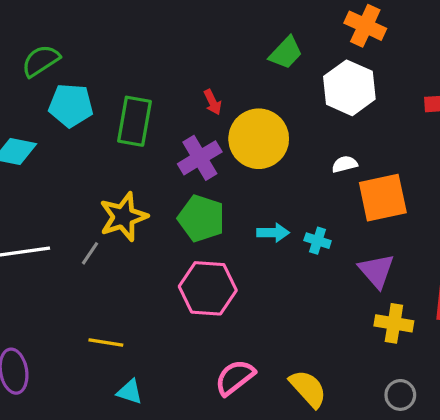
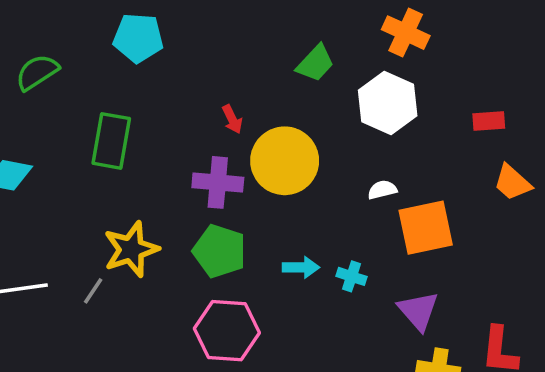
cyan pentagon: (71, 105) -> (138, 38), moved
green rectangle: (135, 121) -> (111, 141), moved
purple cross: (200, 158) -> (218, 182), turned 36

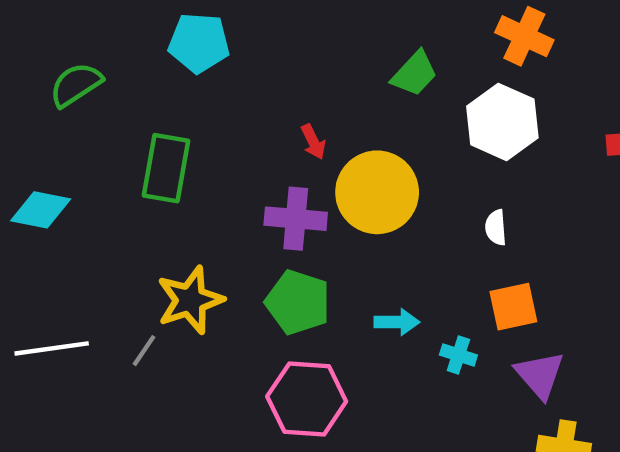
white semicircle: (382, 190) -> (496, 227), turned -80
orange square: (426, 228) -> (513, 307), moved, size x0.7
cyan cross: (351, 276) -> (458, 355), moved

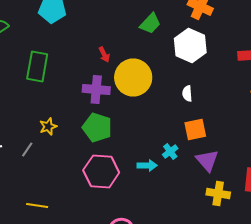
yellow star: (190, 300) -> (48, 126), size x0.6
cyan arrow: (397, 322) -> (147, 165), moved
cyan cross: (458, 355) -> (170, 151), turned 35

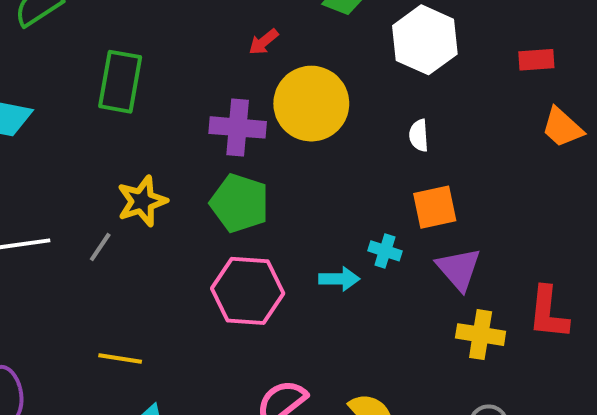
red arrow: (104, 54) -> (264, 42), moved, turned 77
yellow star: (48, 126) -> (142, 201), size x1.4
cyan cross: (170, 151) -> (385, 251), turned -35

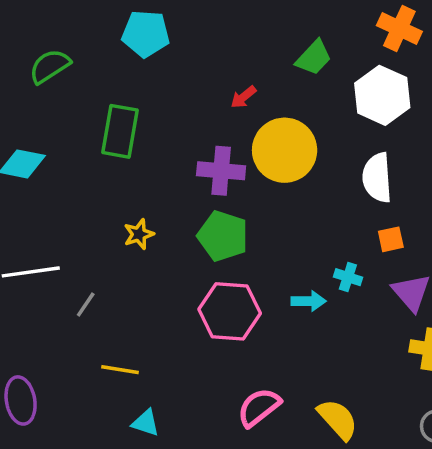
white semicircle: (419, 135) -> (377, 178), size x1.8
yellow star: (142, 201) -> (139, 234), size x0.7
orange square: (435, 207) -> (391, 239), size x0.7
gray line: (100, 247) -> (86, 304), moved

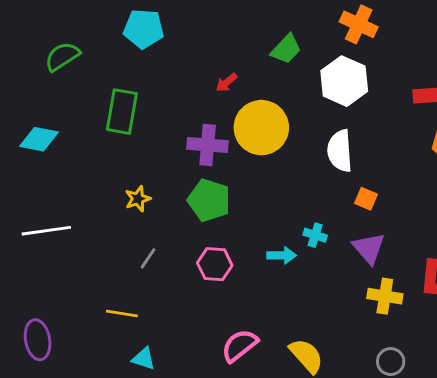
orange square: (391, 239) -> (366, 199), moved, turned 35
gray line: (86, 304) -> (148, 258), moved
pink hexagon: (230, 311) -> (215, 264), size x0.7

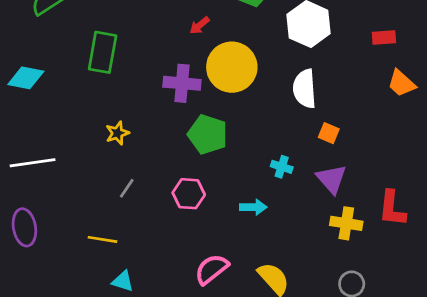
green pentagon: (209, 200) -> (208, 134), moved
cyan arrow: (282, 255) -> (253, 207), moved
purple ellipse: (38, 340) -> (24, 227), moved

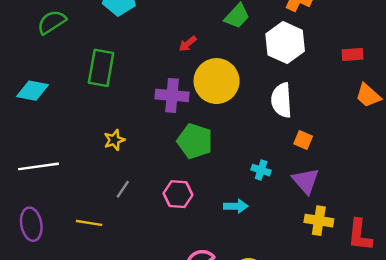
red L-shape: (392, 209) -> (360, 235), moved
yellow line: (103, 239) -> (89, 223), moved

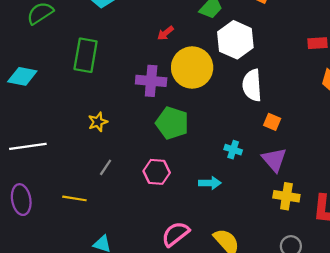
white hexagon: (285, 43) -> (235, 40), moved

